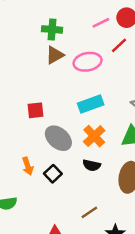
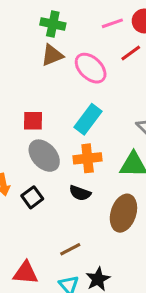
pink ellipse: (88, 62) -> (91, 68), turned 48
cyan rectangle: (91, 104) -> (88, 119), turned -40
red square: (35, 110) -> (33, 121), moved
orange cross: (94, 136) -> (88, 158), turned 30

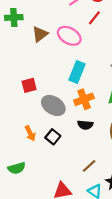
green cross: (53, 24) -> (14, 17), moved
red square: (33, 121) -> (29, 85), moved

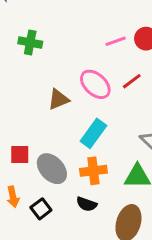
red line: (94, 18) -> (132, 81), moved
brown triangle: (40, 34) -> (58, 99), moved
red square: (29, 85) -> (20, 155), moved

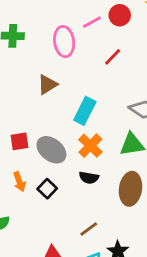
pink ellipse: (95, 84) -> (64, 42), moved, turned 48
orange cross: (93, 171) -> (90, 146), turned -30

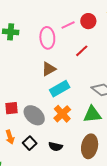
brown triangle: (47, 85) -> (49, 69), moved
cyan rectangle: (85, 111) -> (60, 89), turned 30
black semicircle: (89, 178) -> (55, 146), moved

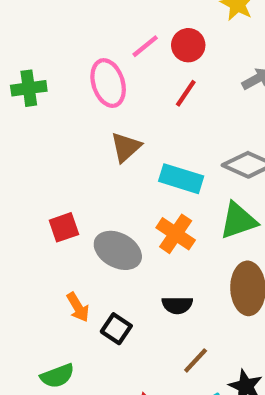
red circle: (88, 21) -> (188, 45), moved
cyan rectangle: (60, 89) -> (181, 179), moved, turned 60
red square: (12, 108) -> (64, 227), moved
black square: (30, 143) -> (116, 329), moved

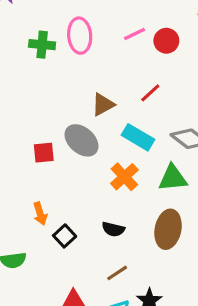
pink ellipse: (108, 83) -> (80, 36), moved
red line: (186, 93) -> (150, 93), moved
gray ellipse: (118, 250) -> (82, 140), moved

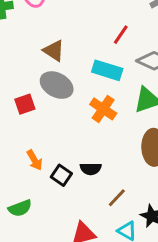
red line: (150, 93) -> (121, 35), moved
brown triangle: (103, 105) -> (54, 51), moved, turned -45
black semicircle: (113, 229) -> (91, 169), moved

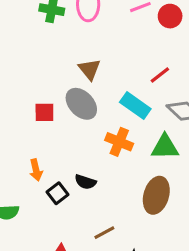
orange cross: (103, 109) -> (119, 142), turned -30
black semicircle: (91, 169) -> (85, 182), moved

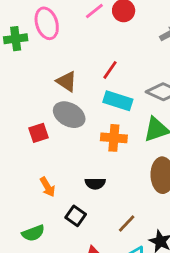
red line: (160, 75) -> (110, 70), moved
black square: (57, 193) -> (76, 216), moved

